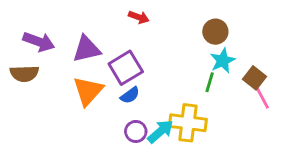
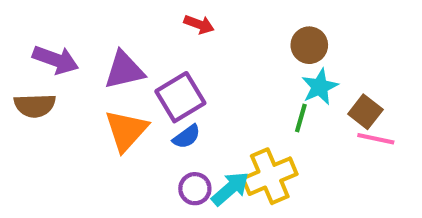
pink line: (262, 97) -> (376, 139), turned -50
yellow cross: (188, 123) -> (270, 176), turned -30

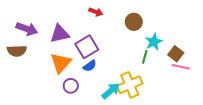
brown circle: (309, 45) -> (134, 22), moved
purple circle: (195, 189) -> (71, 86), moved

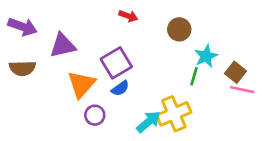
purple arrow: (27, 29) -> (22, 27), moved
purple triangle: (60, 34) -> (63, 45), moved

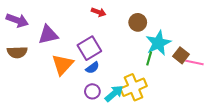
cyan star: (206, 56) -> (158, 43), size x1.4
pink line: (242, 90) -> (194, 63), moved
purple circle: (95, 115) -> (92, 91), moved

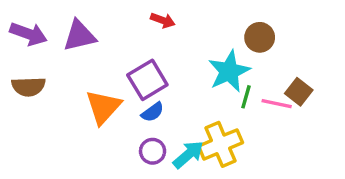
brown circle: (138, 22) -> (260, 37), moved
purple triangle: (48, 35) -> (79, 36), moved
cyan star: (158, 43) -> (229, 71), moved
pink line: (194, 63) -> (277, 104), moved

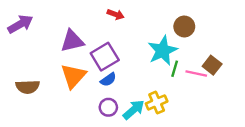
purple arrow: (28, 34) -> (20, 24), turned -50
purple triangle: (79, 36) -> (72, 41), moved
brown semicircle: (28, 87) -> (28, 87), moved
yellow cross: (221, 144) -> (157, 102), size x0.7

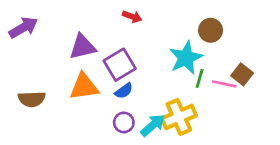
orange triangle: (73, 76) -> (84, 87), turned 40
yellow cross: (157, 102) -> (179, 117), size x1.4

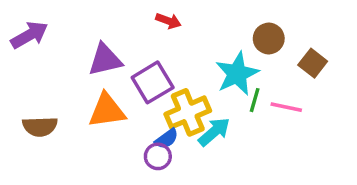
brown square: (242, 74) -> (313, 63), moved
blue semicircle: (124, 91) -> (167, 139), moved
yellow cross: (179, 117) -> (188, 112), moved
cyan arrow: (153, 125) -> (214, 132), moved

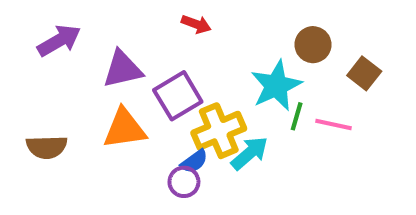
purple arrow: (29, 35) -> (59, 41), moved

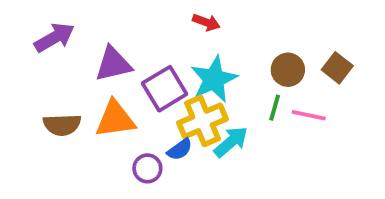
red arrow: (196, 24) -> (206, 22), moved
brown circle: (313, 45) -> (288, 70), moved
cyan star: (276, 86) -> (214, 79), moved
brown semicircle: (47, 147) -> (62, 125), moved
purple circle: (184, 182) -> (147, 168), moved

